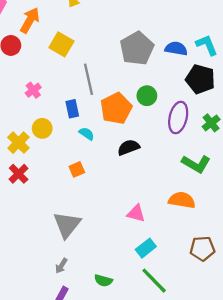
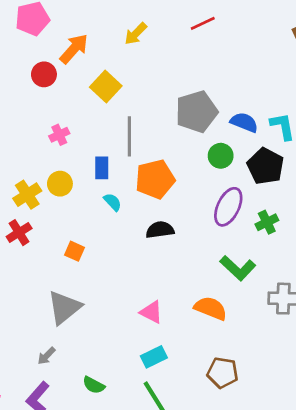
green circle: (147, 96) -> (221, 156), moved
orange square: (77, 169) -> (74, 251), moved, turned 35

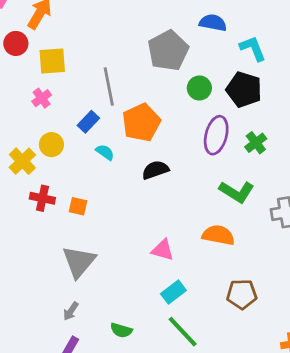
yellow square: (106, 87) -> (52, 61), moved, turned -36
blue semicircle: (244, 122) -> (213, 23), moved
blue rectangle: (102, 168) -> (88, 122), turned 55
red cross: (19, 233) -> (42, 198), moved, turned -35

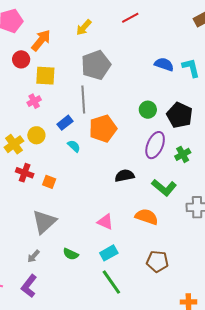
cyan L-shape: (253, 48) -> (191, 68), moved
gray pentagon: (168, 50) -> (96, 65), moved
black semicircle: (155, 170) -> (125, 176), moved
green semicircle: (121, 330) -> (71, 254), moved

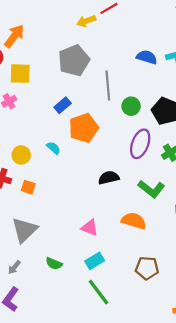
yellow arrow: (84, 27) -> (86, 21), moved, turned 30
gray line: (83, 100) -> (108, 86), moved
blue rectangle: (65, 123) -> (63, 105), moved
yellow circle: (36, 135) -> (21, 155), moved

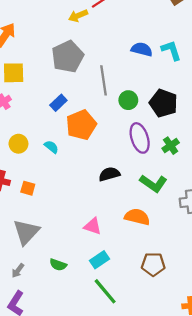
purple ellipse: (140, 144) -> (140, 138), turned -36
yellow circle: (21, 155) -> (18, 144), moved

